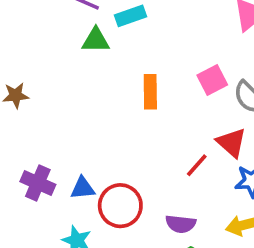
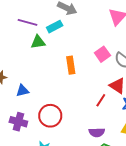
blue triangle: (83, 188) -> (22, 91), moved
red circle: (120, 206) -> (50, 116), moved

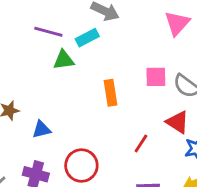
pink square: (102, 54) -> (156, 77), turned 35
red line: (101, 100) -> (141, 143), moved

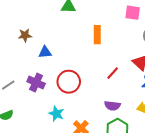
pink square: (156, 77) -> (133, 13), moved

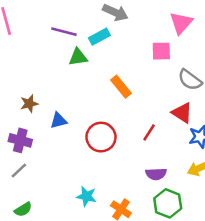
orange rectangle: (97, 35) -> (121, 87), turned -30
red circle: (69, 82) -> (101, 137), moved
purple cross: (36, 83) -> (20, 140), moved

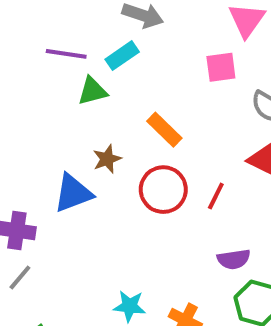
brown star: (29, 104) -> (107, 159), moved
blue triangle: (59, 121) -> (73, 193), size x1.5
red circle: (101, 137) -> (163, 190), moved

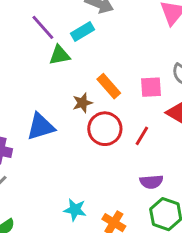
purple line: (66, 54) -> (43, 27), turned 36
pink square: (221, 67) -> (151, 87), moved
brown star: (107, 159) -> (82, 103), moved

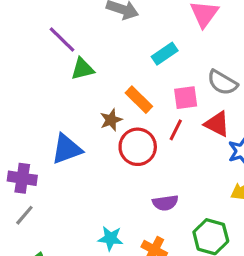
cyan rectangle: (82, 31) -> (165, 54), moved
red line: (142, 136) -> (176, 130), moved
purple semicircle: (151, 182) -> (165, 203), moved

